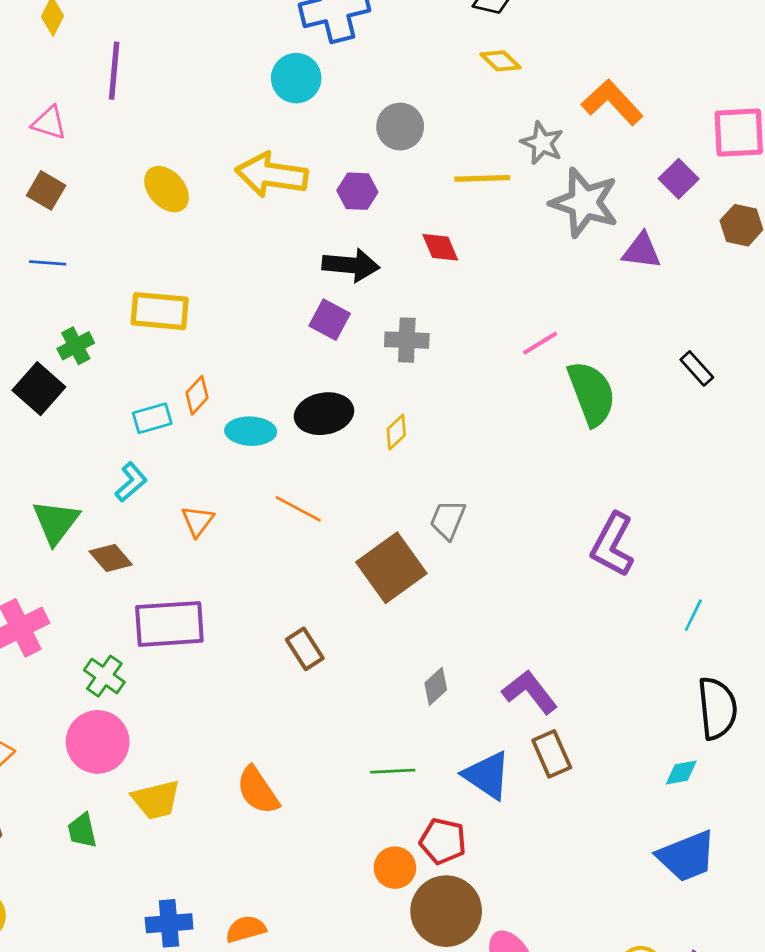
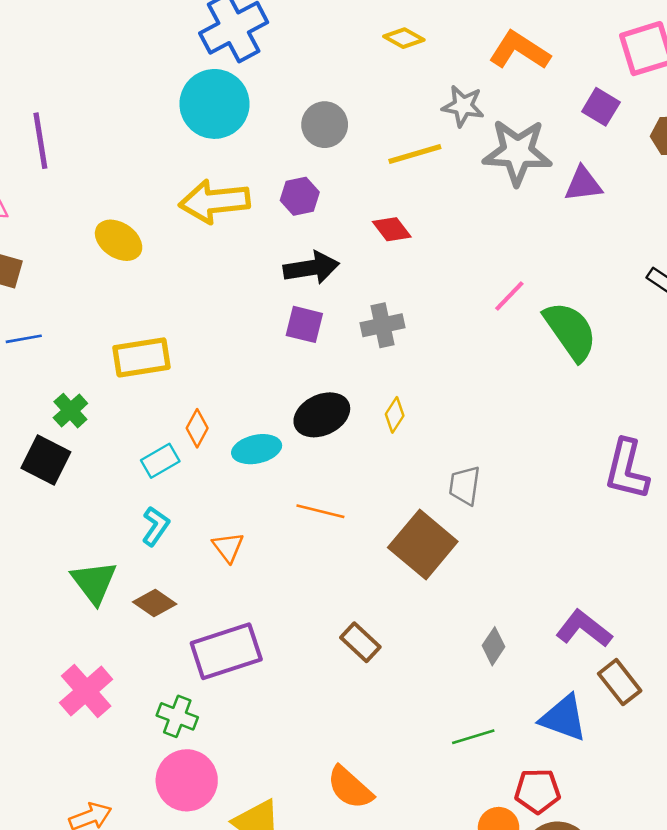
cyan circle: (296, 78) -> (214, 104), size x1.4

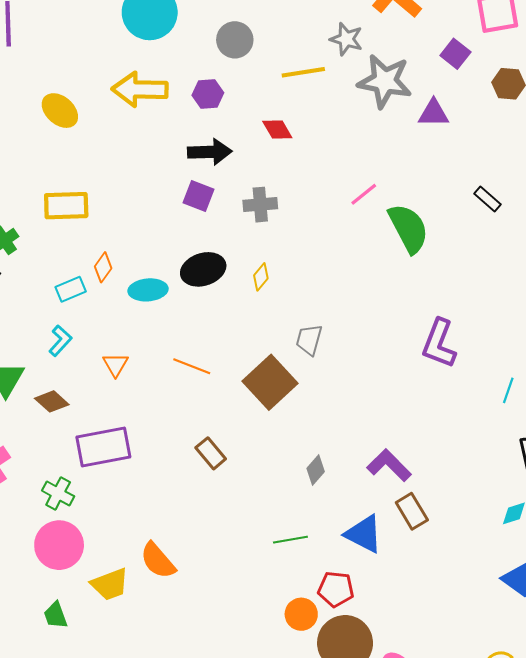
orange line: (320, 511) -> (192, 366), moved
orange semicircle: (350, 788) -> (158, 561), moved

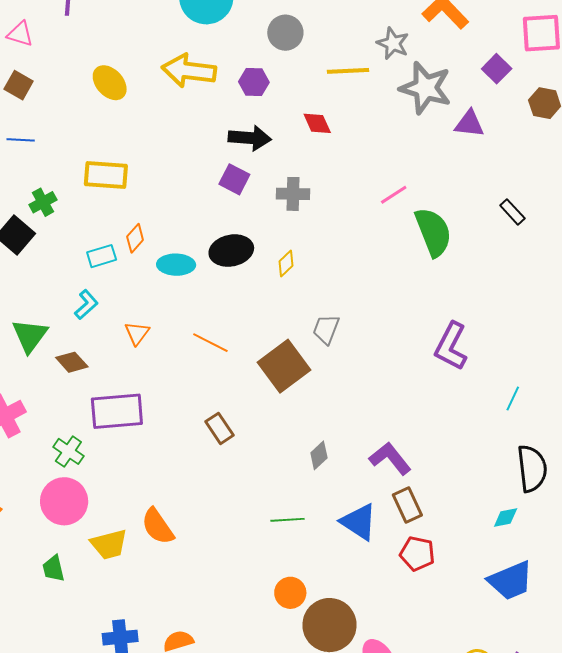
red pentagon: (336, 589) -> (417, 554), moved

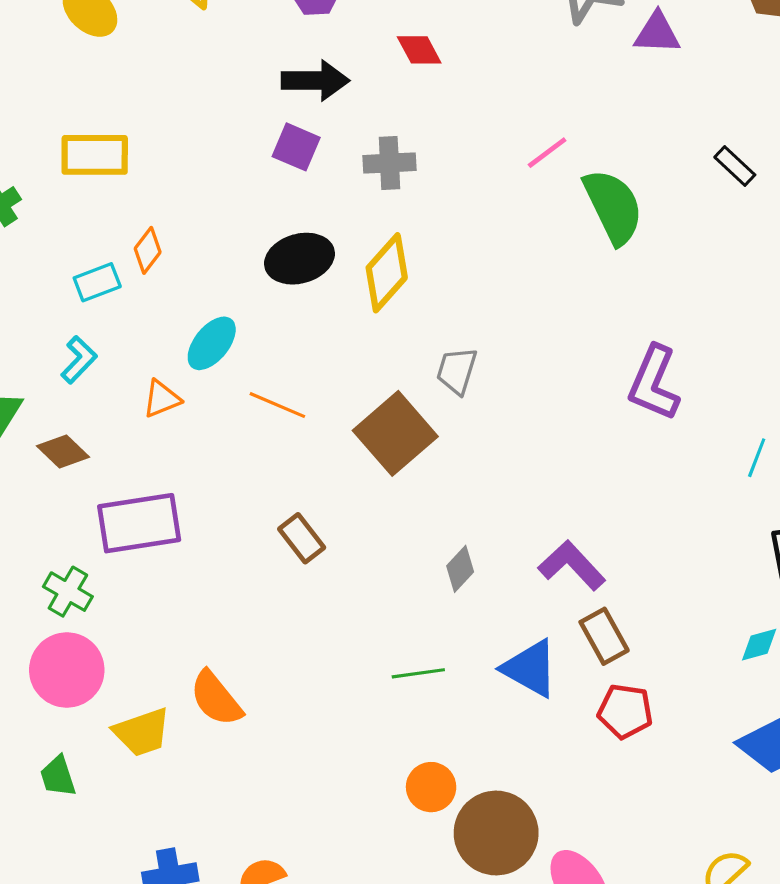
yellow diamond: (286, 264) -> (387, 273), size x1.8
cyan ellipse: (176, 265) -> (212, 343), moved, turned -48
orange triangle: (137, 333) -> (162, 399), turned 36

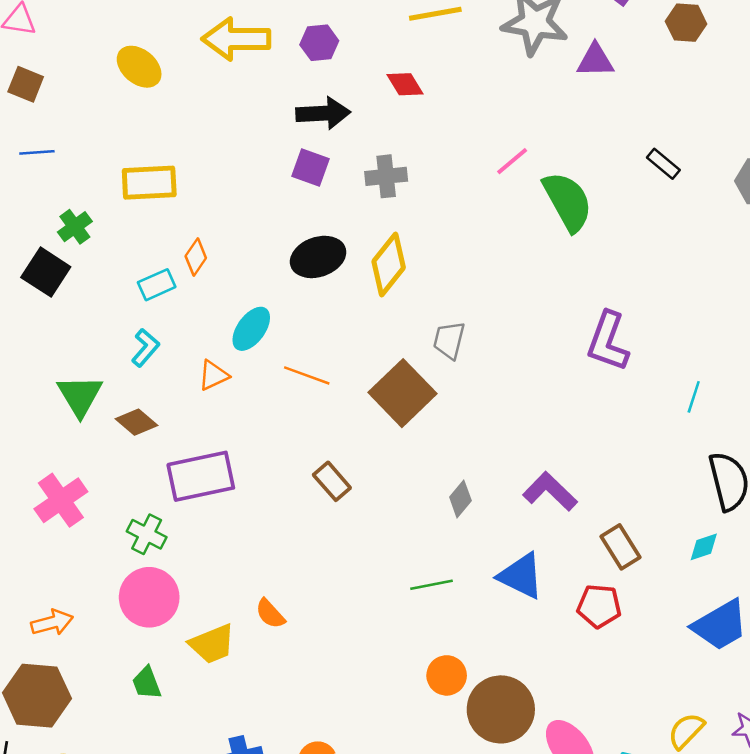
brown rectangle: (604, 636) -> (621, 547), moved
orange semicircle: (216, 698) -> (270, 614), size x0.7

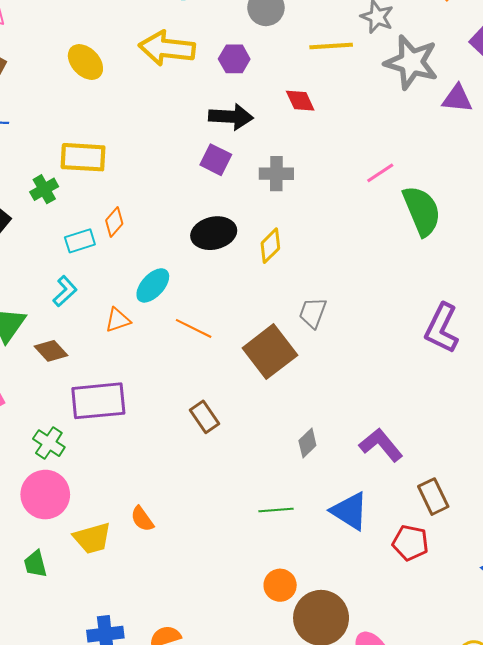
green cross: (75, 227) -> (44, 189), moved
yellow diamond: (389, 265) -> (270, 246), size x0.7

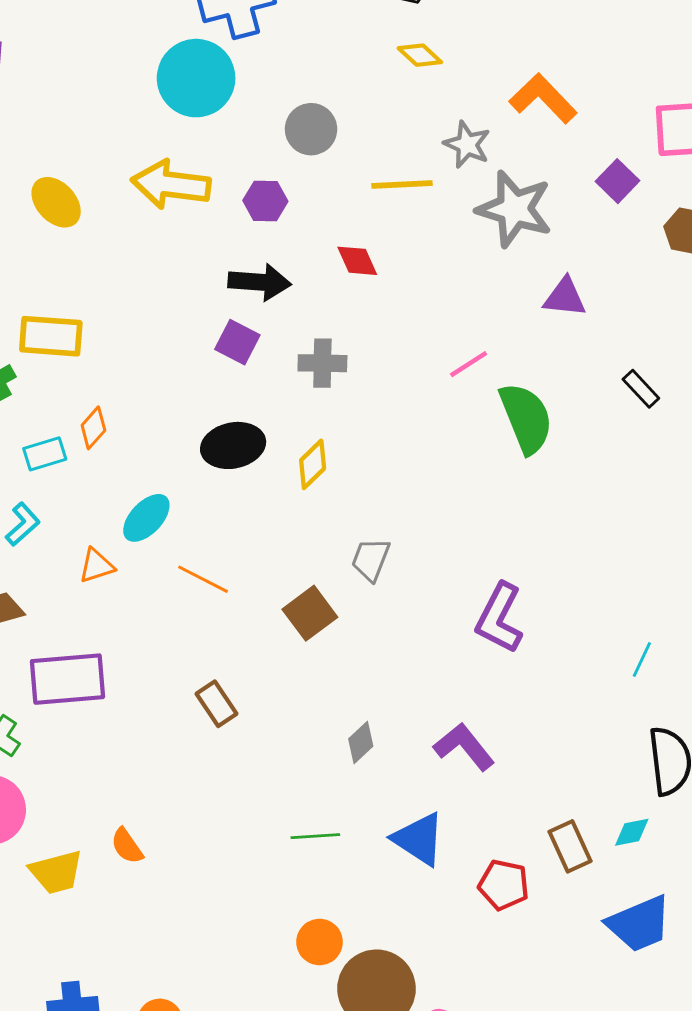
purple triangle: (457, 98) -> (565, 297), moved
purple L-shape: (442, 328) -> (499, 618), moved
brown square: (270, 352) -> (310, 613), size x0.7
brown rectangle: (433, 497) -> (570, 846), moved

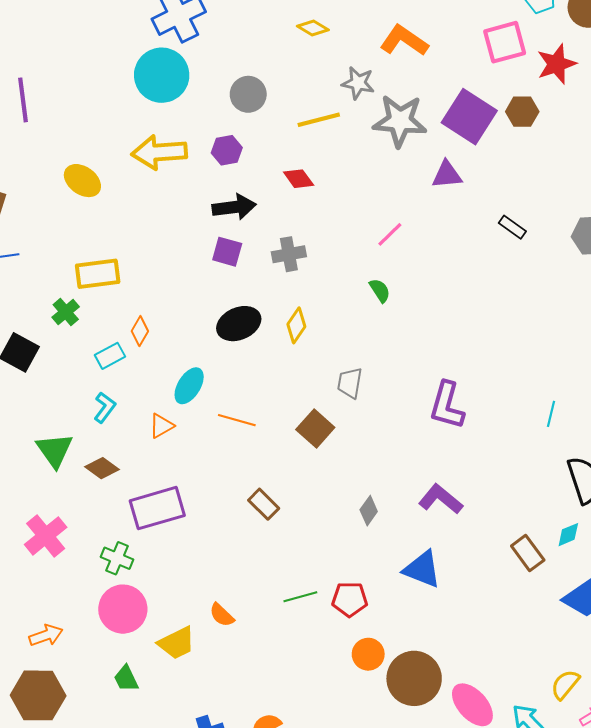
purple square: (617, 181) -> (469, 117), moved, size x1.8
green semicircle: (526, 418) -> (380, 290), moved, size x0.5
green line: (315, 836) -> (300, 597), moved
red pentagon: (504, 885) -> (350, 599), moved

